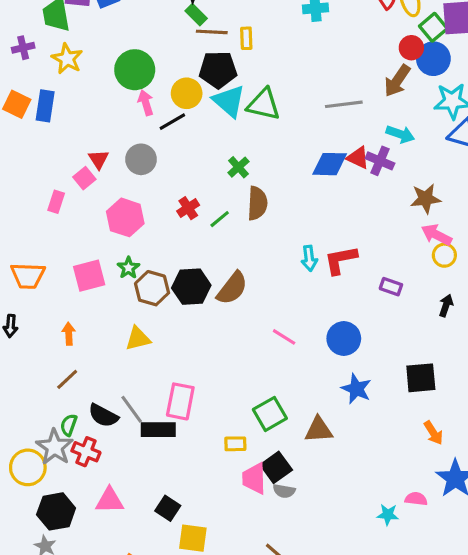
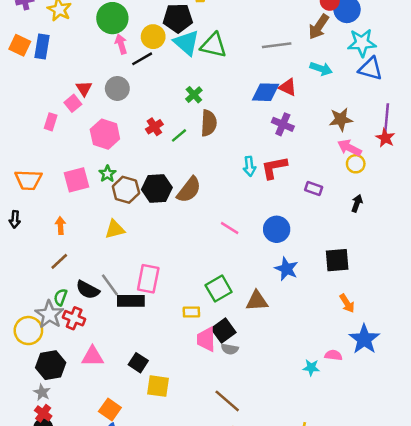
purple cross: (380, 161) -> (283, 124), moved

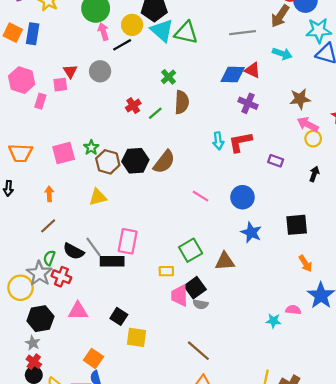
pink square: (73, 103) -> (60, 85), turned 32
pink hexagon: (105, 134) -> (22, 80), moved

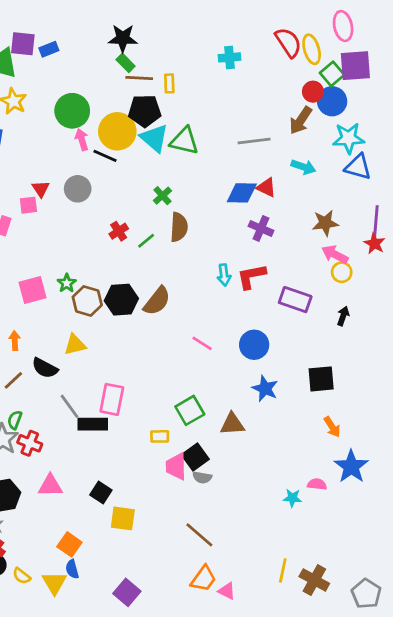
yellow circle: (132, 25) -> (117, 131), size x1.4
black line: (122, 45) -> (105, 156), turned 54
purple rectangle: (276, 161) -> (295, 300), size x1.6
black semicircle: (74, 251) -> (45, 368), moved

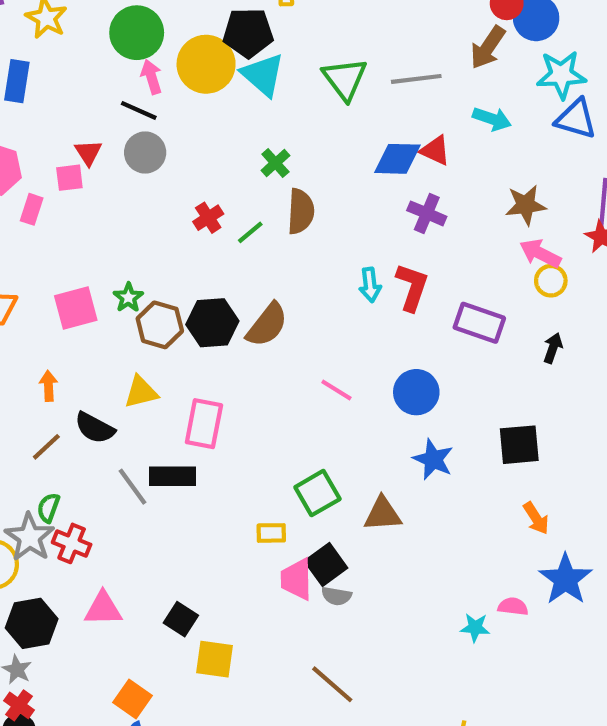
green triangle: (184, 141) -> (345, 79), moved, turned 40
black line: (105, 156) -> (139, 110), moved
red L-shape: (251, 276) -> (412, 287), turned 120
pink rectangle: (112, 399) -> (204, 424), moved
black rectangle: (93, 424) -> (172, 476), moved

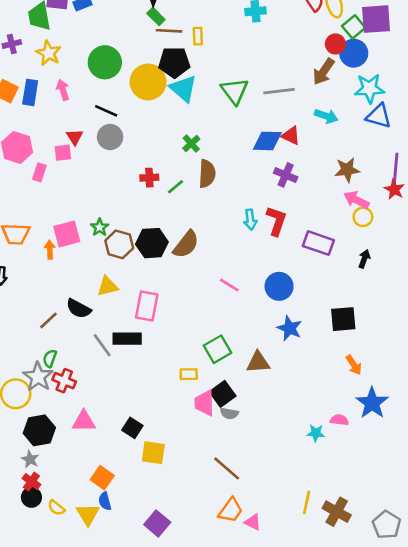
pink arrow: (151, 77) -> (63, 90), moved
red cross: (208, 218) -> (149, 178), turned 30
orange arrow: (48, 386) -> (50, 250), moved

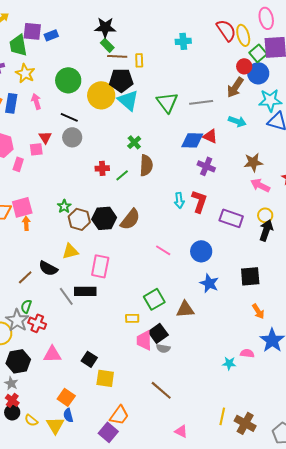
yellow circle: (363, 217) -> (265, 215), moved
pink square: (67, 234) -> (22, 207), moved
black arrow: (364, 259) -> (266, 230), size x1.5
orange trapezoid: (231, 510) -> (119, 415), moved

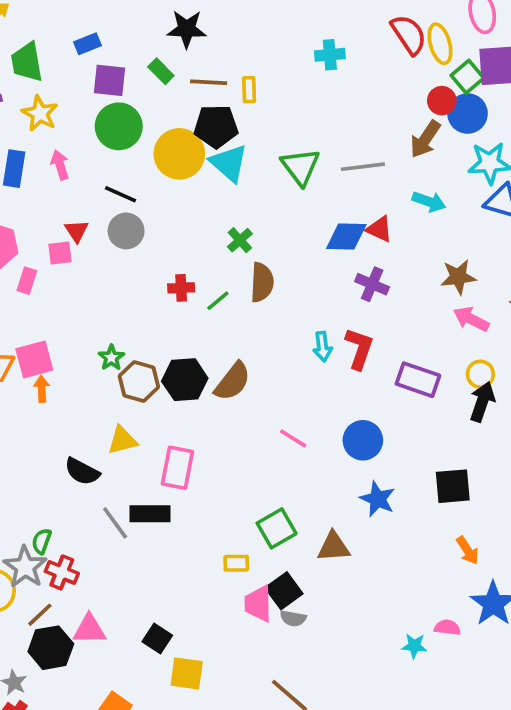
purple square: (32, 31) -> (110, 80), moved
green rectangle: (107, 45) -> (161, 71), moved
brown line: (25, 277) -> (40, 615), moved
black hexagon: (18, 361) -> (51, 648), moved

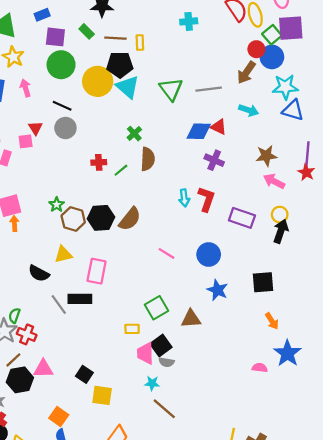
cyan star: (414, 646) -> (152, 383), moved

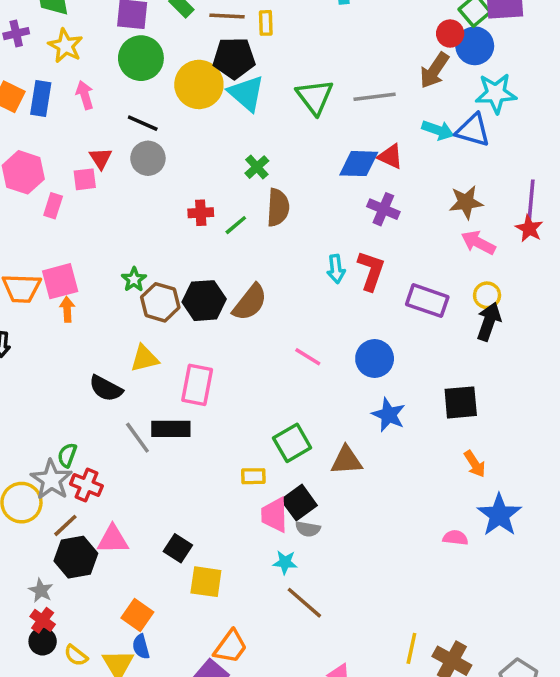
blue triangle: (293, 110) -> (473, 130), moved

